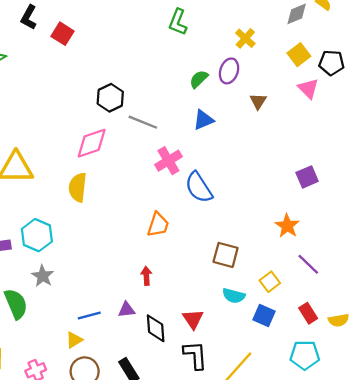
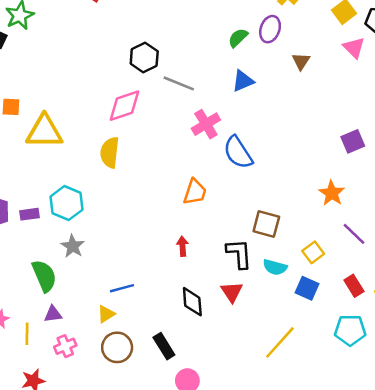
purple triangle: (127, 310) -> (53, 314), moved
black L-shape: (195, 355) -> (239, 254), moved

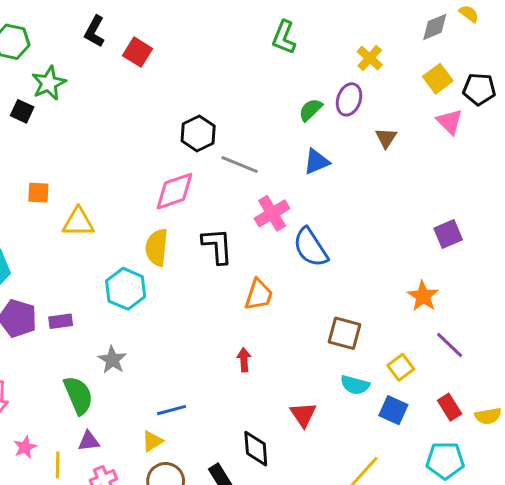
yellow triangle: (44, 132) -> (78, 222), size x0.7
cyan hexagon: (66, 203) -> (126, 289), moved
black L-shape: (239, 254) -> (217, 246), moved
black diamond: (192, 302) -> (256, 449), moved

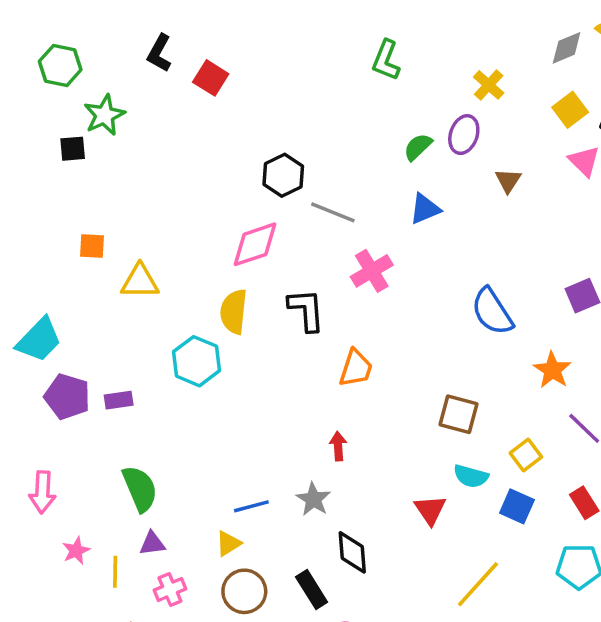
black square: (22, 111) -> (73, 149), turned -30
blue semicircle: (311, 247) -> (492, 312), moved
gray star: (112, 360) -> (313, 499), moved
red triangle: (303, 415) -> (430, 510), moved

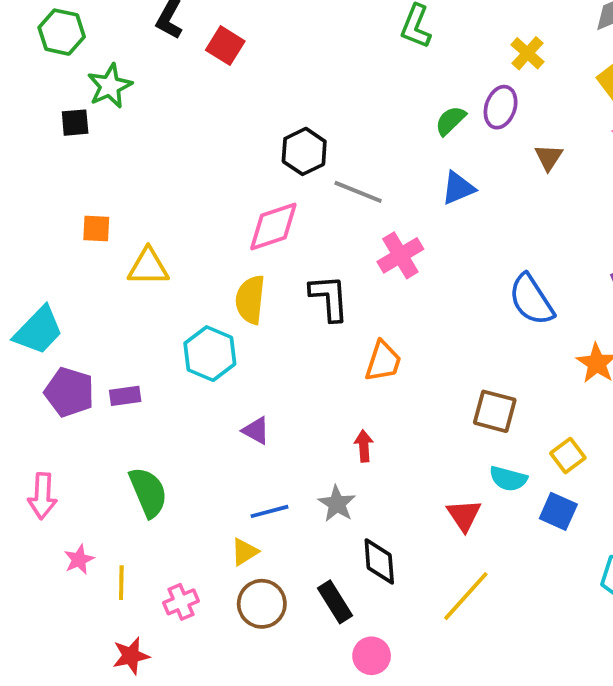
purple triangle: (152, 544) -> (256, 431), moved, turned 36
yellow line: (478, 584) -> (466, 596), moved

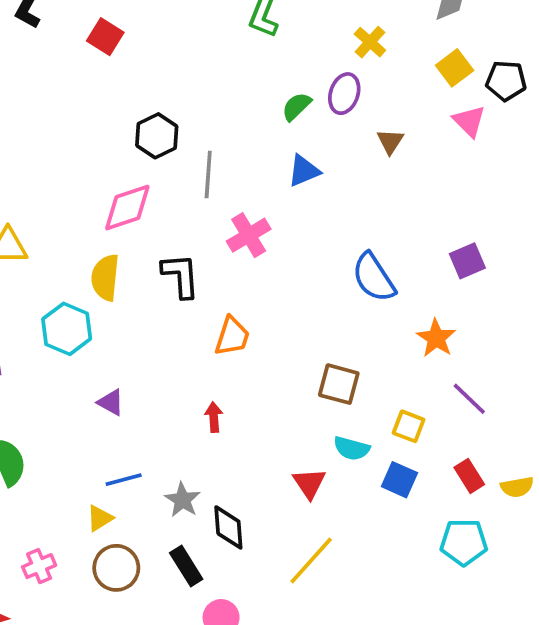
red square: (225, 46) -> (105, 37), moved
gray line: (358, 192) -> (208, 174), turned 72
yellow square: (568, 456) -> (409, 426), turned -32
gray star: (337, 504) -> (182, 500), moved

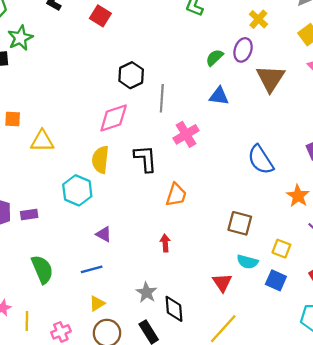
brown triangle: (390, 141) -> (270, 78), size x1.8
blue triangle: (304, 171) -> (219, 96), turned 30
blue line: (124, 480) -> (92, 269), moved

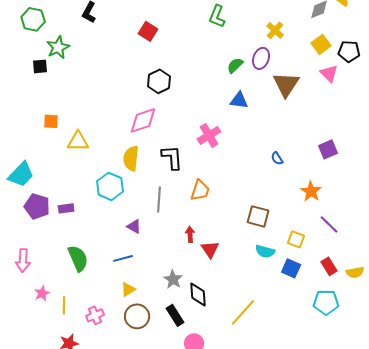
red square: (100, 16) -> (148, 31), moved
gray line: (162, 98) -> (159, 199), moved
blue semicircle: (261, 160) -> (277, 158), size x0.5
red triangle: (222, 283) -> (210, 249), moved

